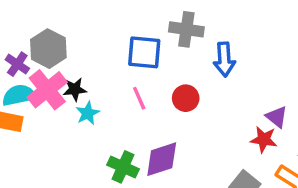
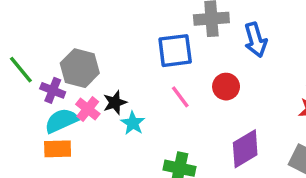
pink cross: (47, 90) -> (88, 109), size x0.6
purple diamond: (162, 159) -> (245, 149), moved

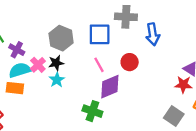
gray hexagon: (80, 68) -> (61, 38), moved
cyan star: (133, 123) -> (57, 80), moved
purple diamond: (245, 149) -> (110, 87), moved

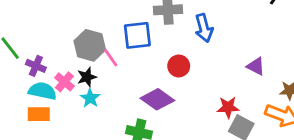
pink line: (99, 65) -> (111, 58), moved
cyan semicircle: (20, 70) -> (42, 91), turned 35
red star: (183, 85) -> (228, 107), moved
purple diamond: (110, 87) -> (157, 99), turned 65

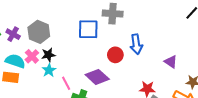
blue arrow: (204, 28) -> (136, 44), moved
gray hexagon: (90, 45) -> (39, 32), moved
pink line: (111, 58) -> (66, 83), moved
purple cross: (36, 66) -> (13, 34), moved

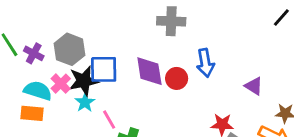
blue square: (88, 29) -> (104, 69), moved
black star: (48, 55) -> (84, 81), size x1.5
purple diamond: (97, 77) -> (149, 71), moved, turned 40

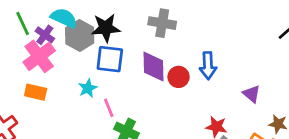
gray cross: (171, 21) -> (162, 23), moved
black star: (84, 81) -> (106, 28), moved
pink cross: (61, 84) -> (39, 56), moved, size x1.6
cyan semicircle: (38, 91) -> (64, 18), moved

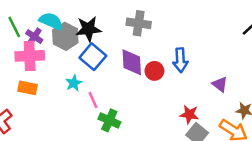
pink cross: (39, 56) -> (30, 56), turned 36
blue square: (110, 59) -> (93, 57), turned 35

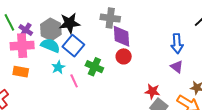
cyan semicircle: (51, 21) -> (50, 45), moved
blue arrow: (180, 60) -> (177, 44), moved
purple diamond: (132, 62) -> (122, 36), moved
green cross: (109, 120) -> (94, 67), moved

